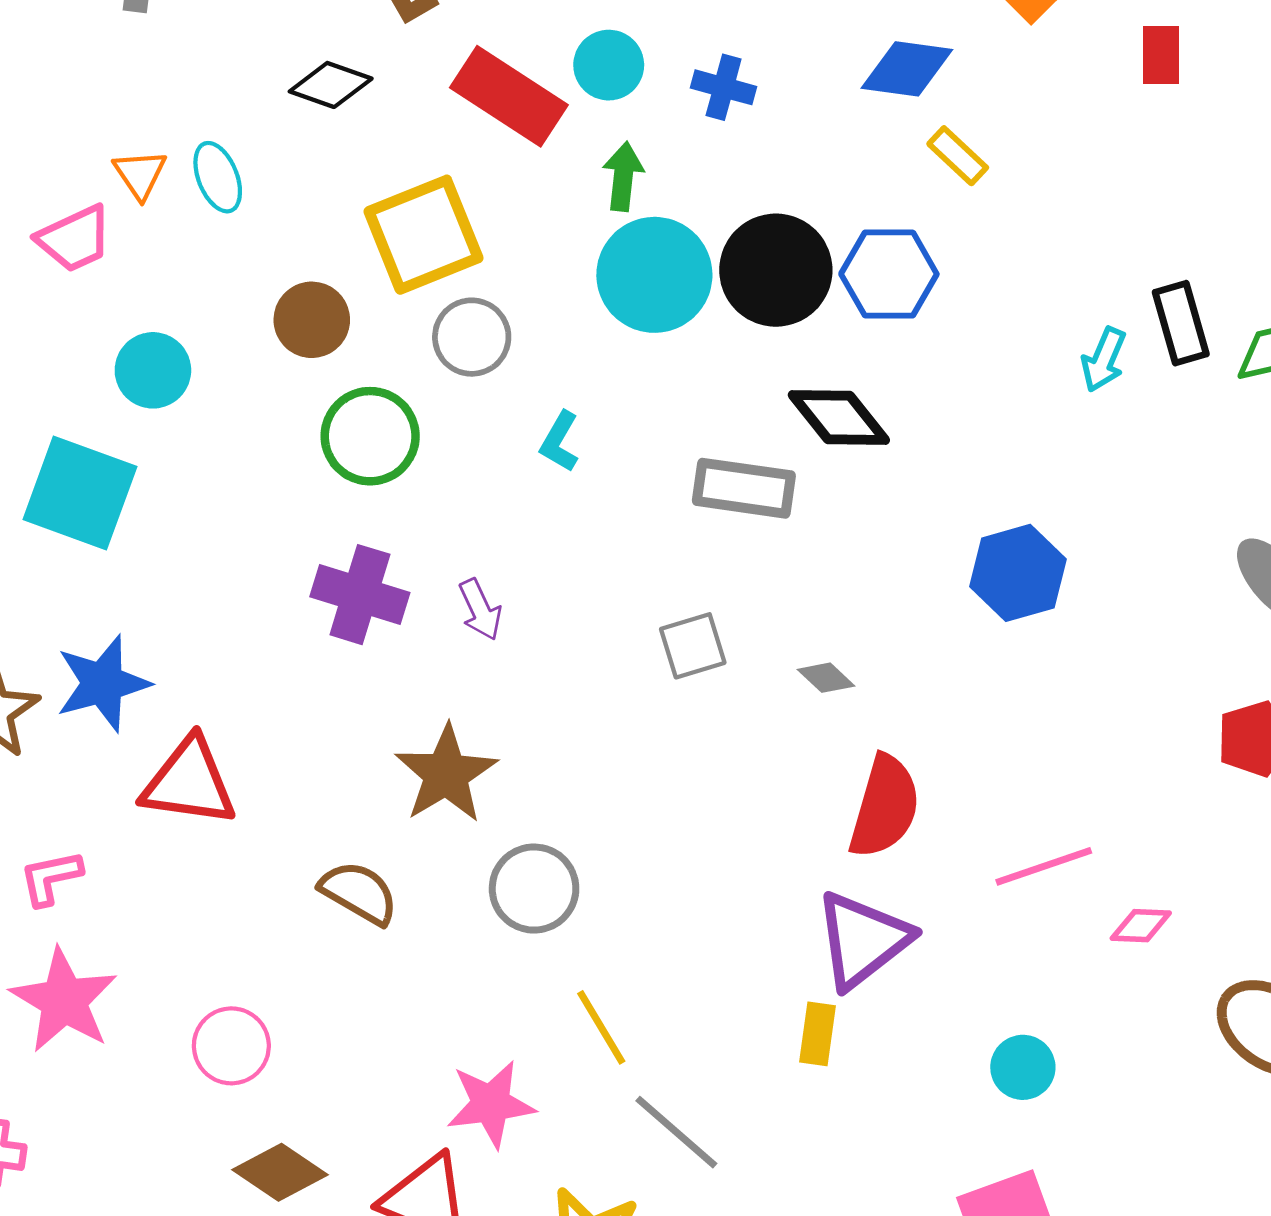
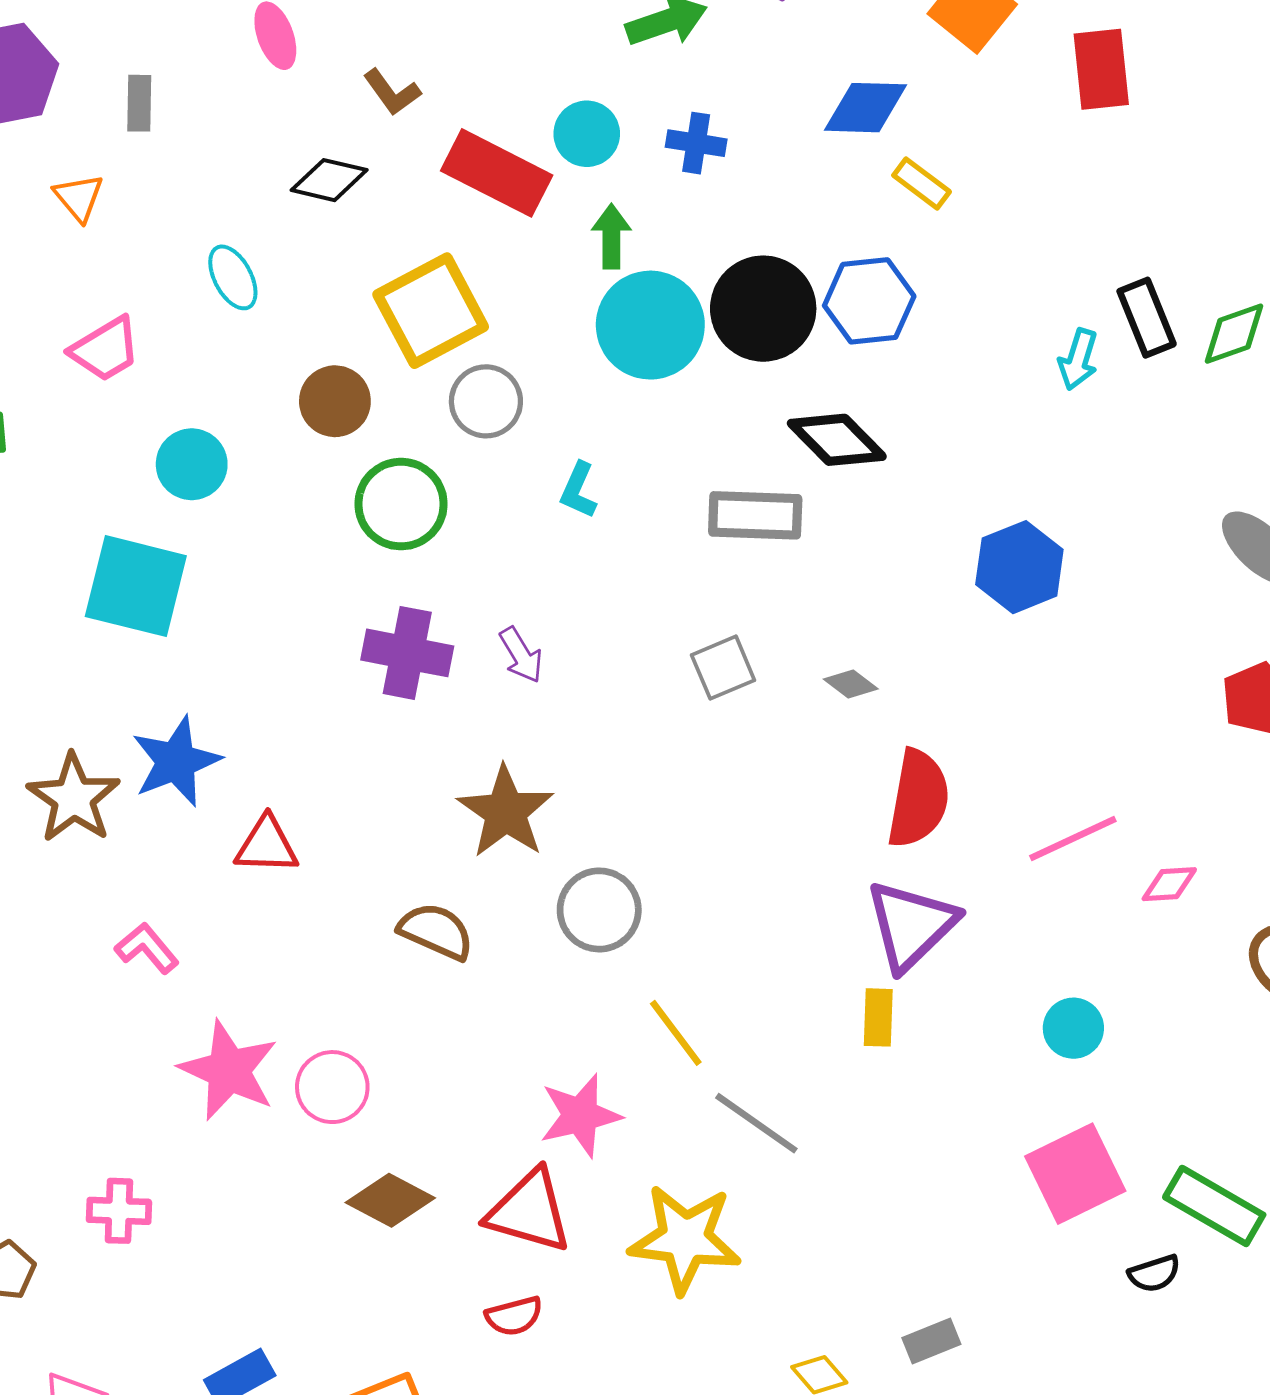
red rectangle: (1161, 55) -> (1101, 69), size x1.4
orange triangle: (140, 174) -> (79, 197), moved
red triangle: (189, 782) -> (267, 845), size x0.7
pink L-shape: (51, 878) -> (147, 948), turned 68
pink star: (64, 1000) -> (229, 1070), moved

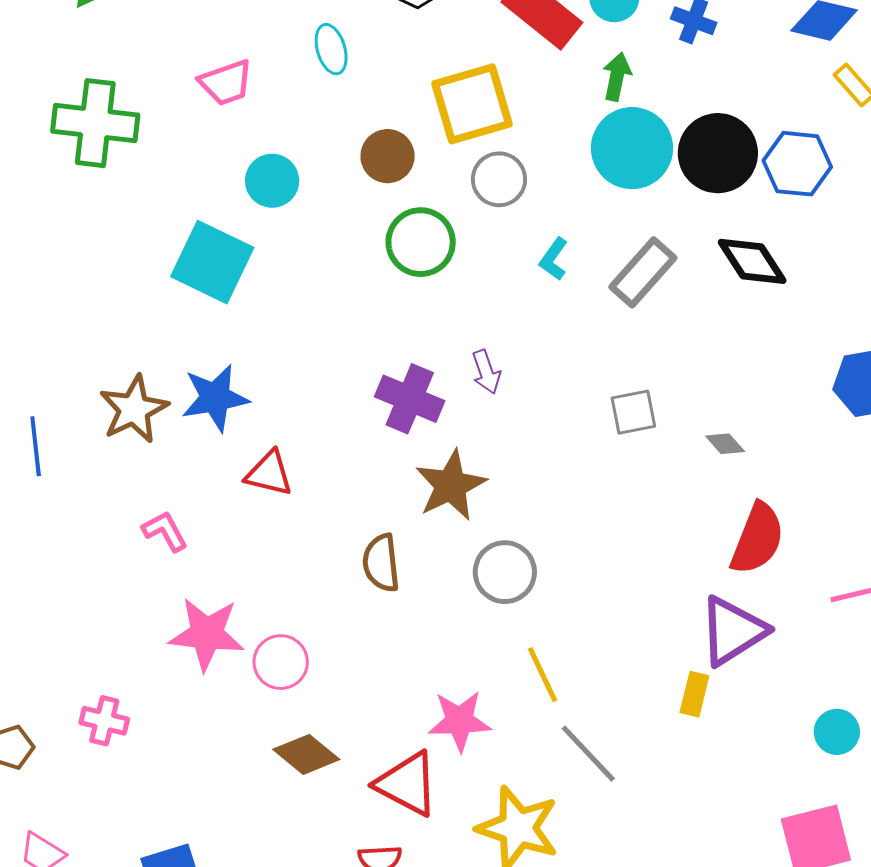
gray rectangle: (755, 515) -> (643, 272), moved, turned -62
purple cross: (407, 653) -> (410, 399), moved
brown semicircle: (436, 931) -> (381, 563), turned -132
pink star: (229, 1070) -> (207, 634), turned -30

